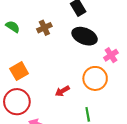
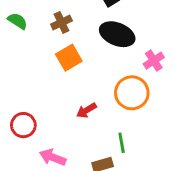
orange square: (19, 71) -> (69, 58), moved
red circle: (17, 102) -> (23, 125), size x0.7

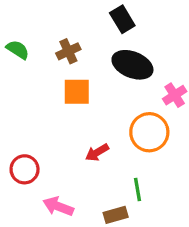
orange square: (69, 58) -> (77, 92), turned 30

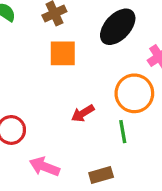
black ellipse: (132, 65) -> (118, 27), turned -69
green line: (138, 190) -> (123, 132), moved

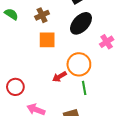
orange circle: (134, 93) -> (79, 64), moved

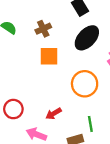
red arrow: (59, 77) -> (54, 114), moved
green line: (84, 88) -> (90, 124), moved

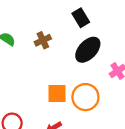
orange square: (49, 56) -> (57, 94), moved

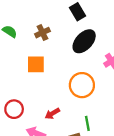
orange square: (57, 94) -> (36, 64), moved

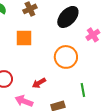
green line: (87, 123) -> (83, 90), moved

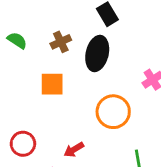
black ellipse: (68, 17) -> (97, 53), moved, turned -30

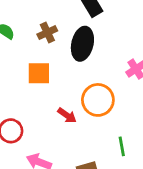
red arrow: (74, 150) -> (67, 115), moved, turned -114

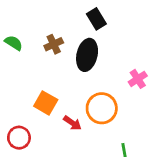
orange square: (39, 73) -> (46, 103), moved, turned 30

